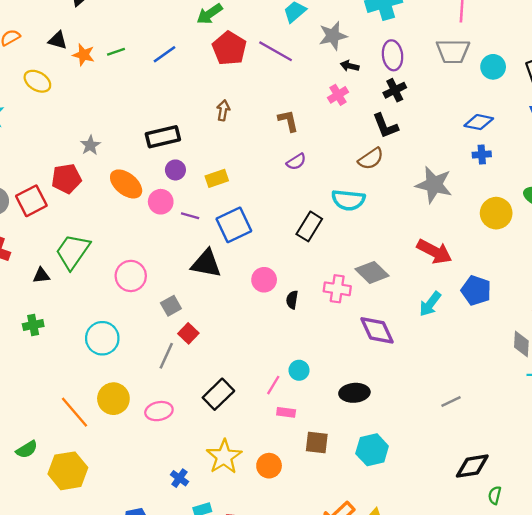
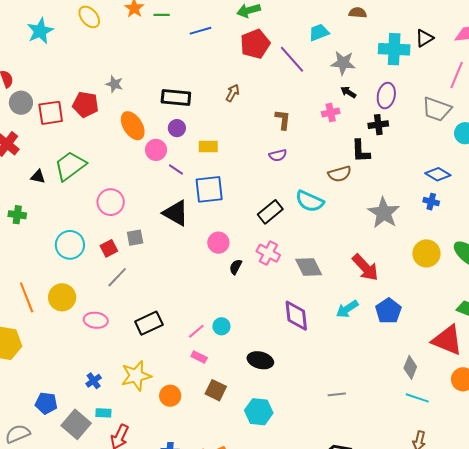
gray star: (90, 145) -> (114, 84), turned 30
pink cross: (337, 289) -> (268, 253), moved
red square: (188, 333) -> (109, 248), moved

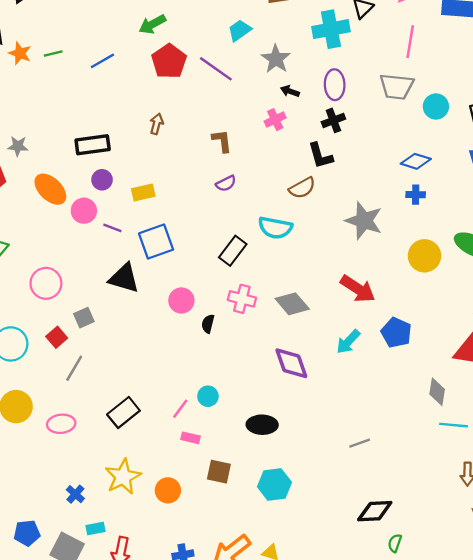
gray star: (343, 63) -> (276, 59), turned -30

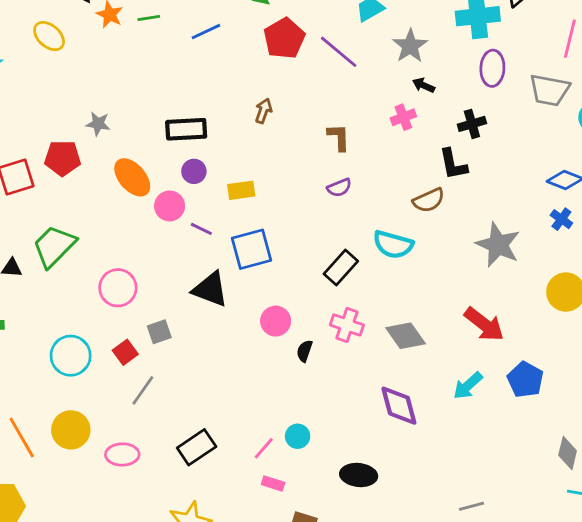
purple ellipse: (335, 85) -> (492, 68), moved
blue cross: (416, 195) -> (561, 219), turned 30

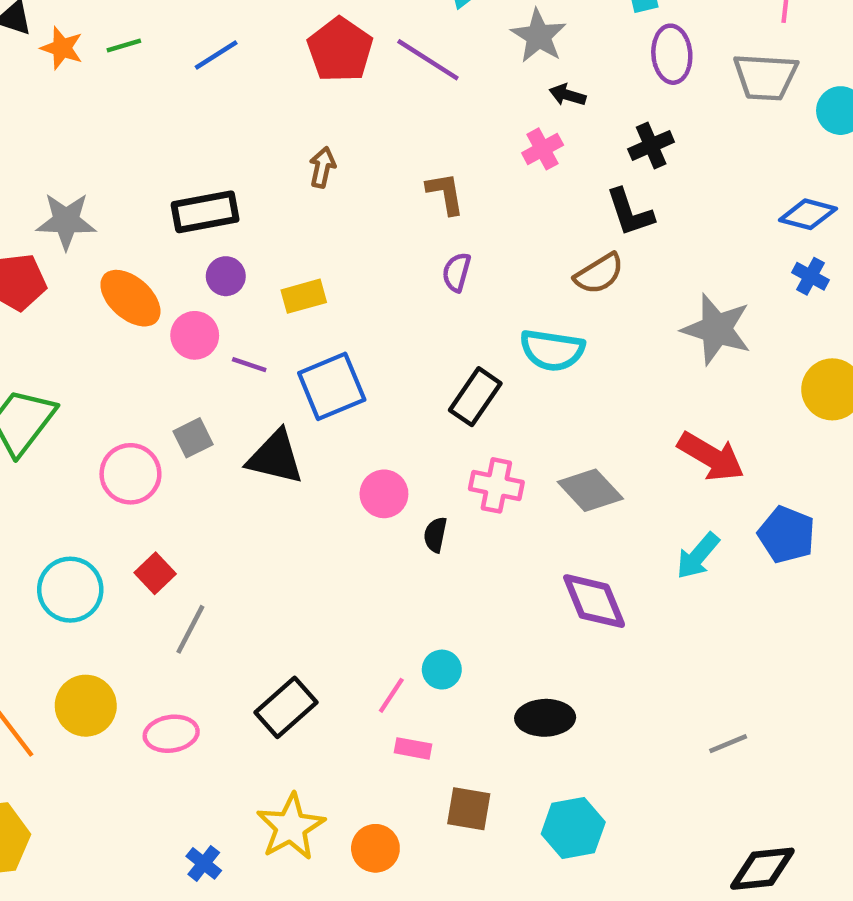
gray star: (98, 124) -> (66, 221), size x1.5
purple semicircle: (339, 188) -> (457, 272), turned 135
gray square: (159, 332) -> (193, 438), moved

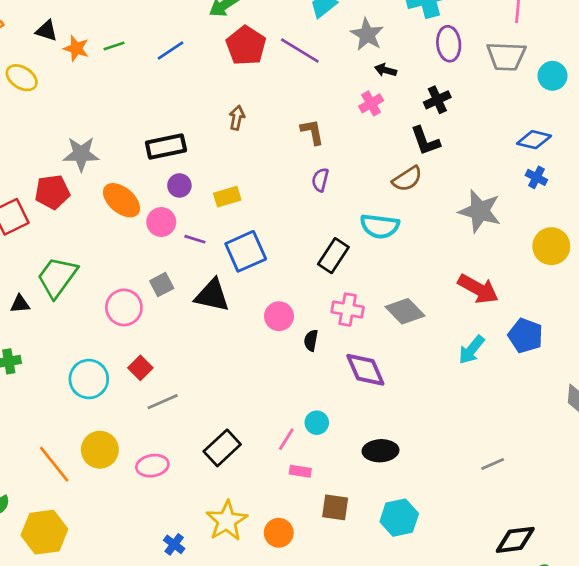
purple diamond: (594, 601) -> (365, 370), moved
gray line: (190, 629) -> (163, 402), turned 40

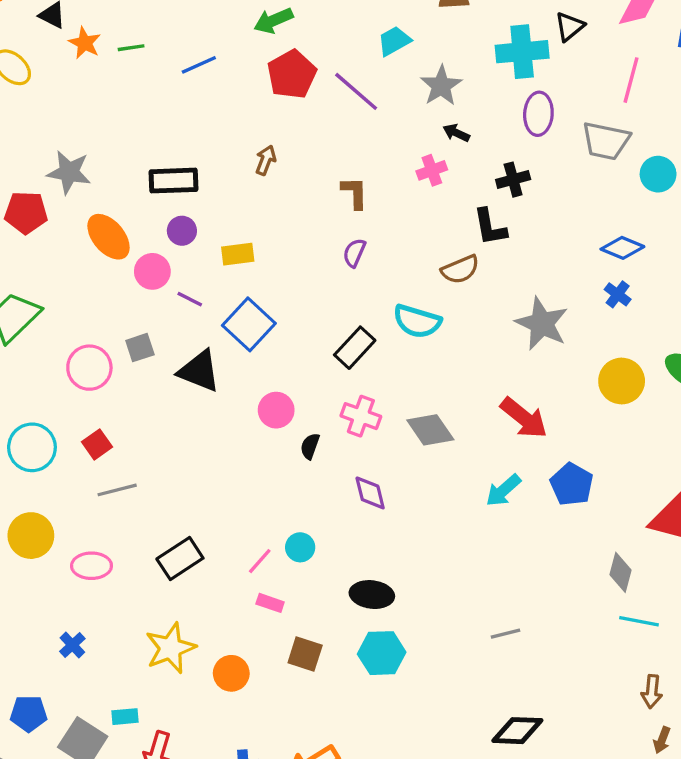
blue square: (246, 251) -> (249, 324), turned -33
purple diamond: (365, 370) -> (370, 493), size x0.7
cyan hexagon: (399, 518) -> (382, 653), moved
blue cross: (174, 544) -> (72, 645), moved

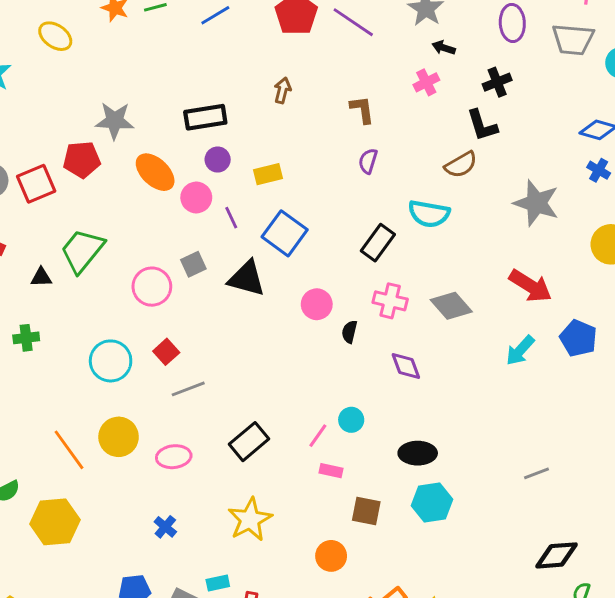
purple line: (190, 299) -> (231, 218), turned 45
orange circle: (231, 673) -> (331, 556), moved

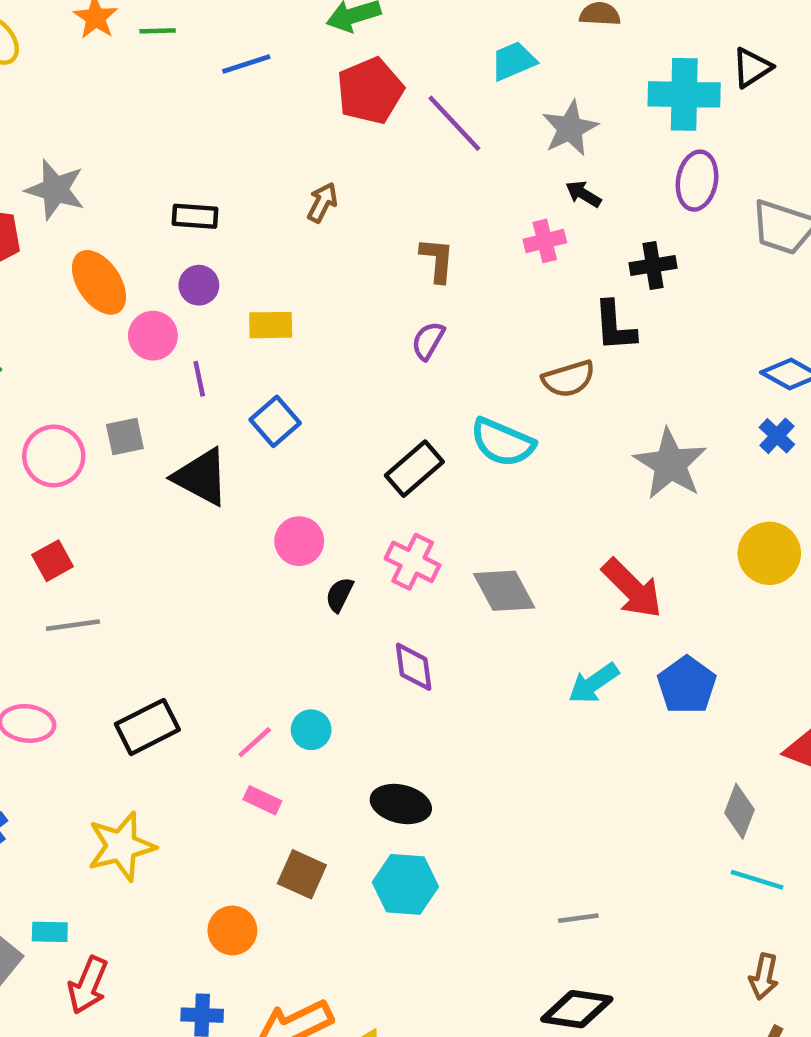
black rectangle: (205, 117) -> (195, 216), size x0.7
blue square: (285, 233) -> (275, 421), size x0.7
gray line: (536, 473) -> (578, 918), moved

